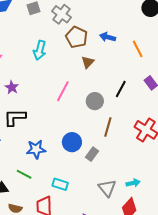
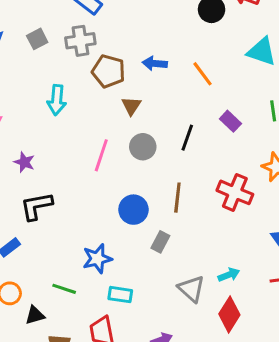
gray cross: (62, 14) -> (80, 41), turned -36
gray circle: (95, 101) -> (143, 147), moved
blue circle: (72, 142) -> (133, 210), moved
blue star: (36, 149) -> (97, 259), moved

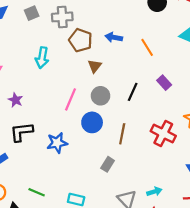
blue circle: (133, 210) -> (92, 122), moved
blue star: (97, 259) -> (57, 143), moved

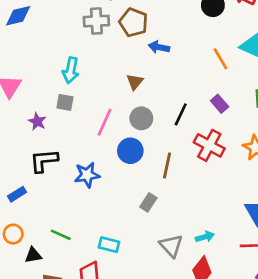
gray square: (32, 13) -> (65, 102), moved, turned 32
brown pentagon: (81, 40) -> (133, 22), moved
orange line: (147, 47) -> (220, 59), moved
red cross: (163, 134) -> (209, 145), moved

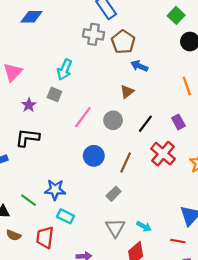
brown triangle: (135, 82) -> (127, 92), moved
blue circle: (130, 151) -> (94, 156), moved
blue star: (87, 175) -> (55, 190), moved
gray rectangle: (148, 202) -> (114, 194), moved
cyan arrow: (205, 237) -> (144, 226), turned 32

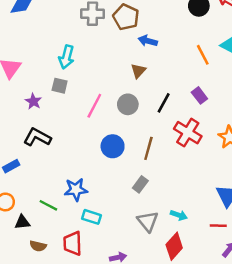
black L-shape: (27, 138) -> (37, 137), turned 30

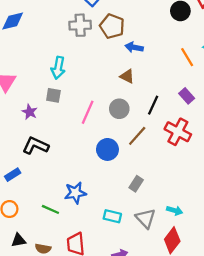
brown triangle: (138, 71) -> (127, 76), turned -42
brown line: (148, 148) -> (137, 136), moved, turned 30
cyan rectangle: (92, 217) -> (112, 216), moved
black triangle: (22, 222) -> (19, 240), moved

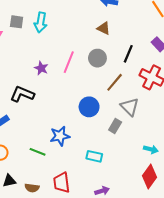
gray square: (53, 95) -> (17, 22), moved
purple star: (30, 112) -> (41, 68), moved
blue circle: (107, 149) -> (89, 107), moved
gray triangle: (146, 218) -> (130, 107), moved

